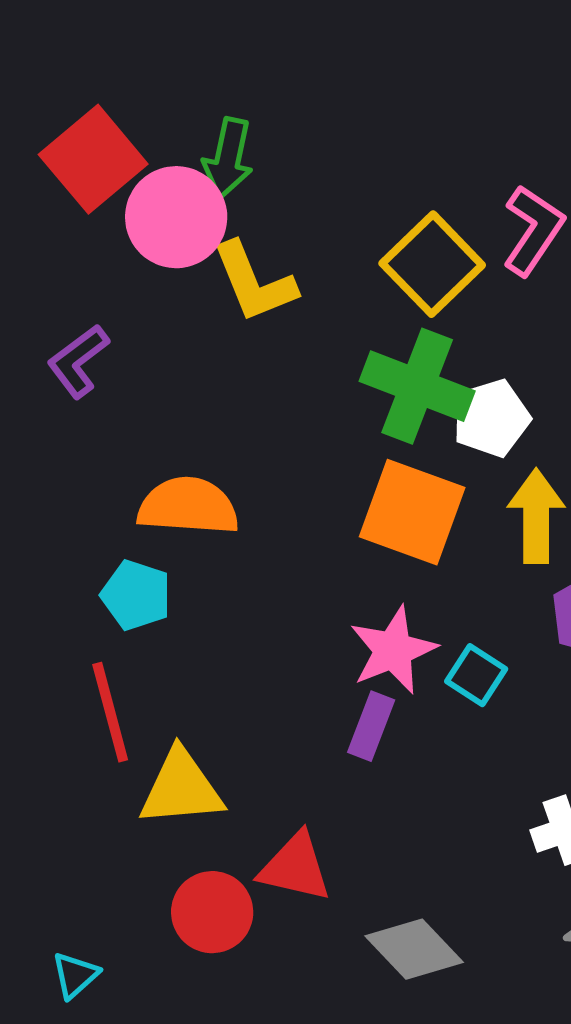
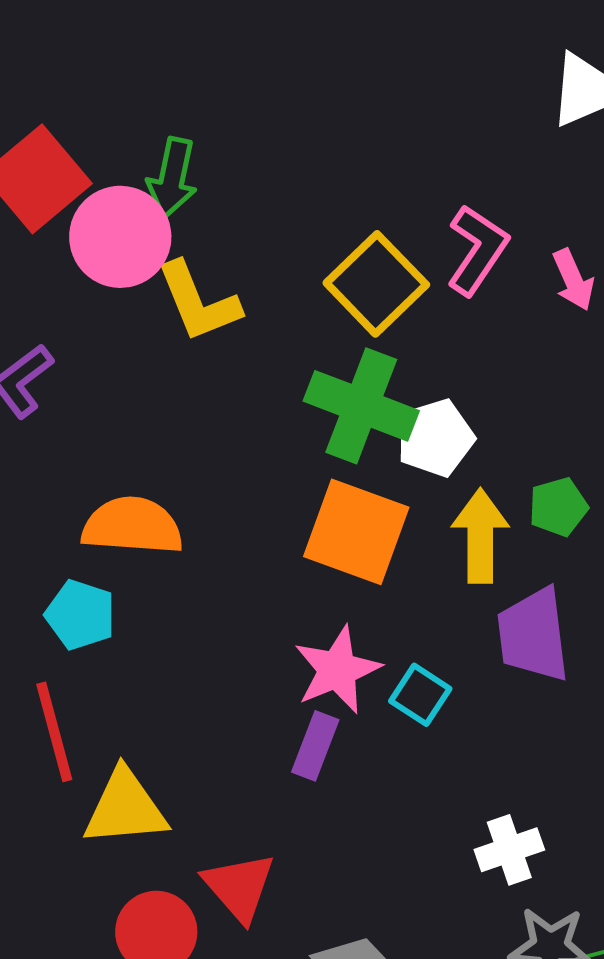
red triangle: (295, 867) -> (239, 887), turned 36

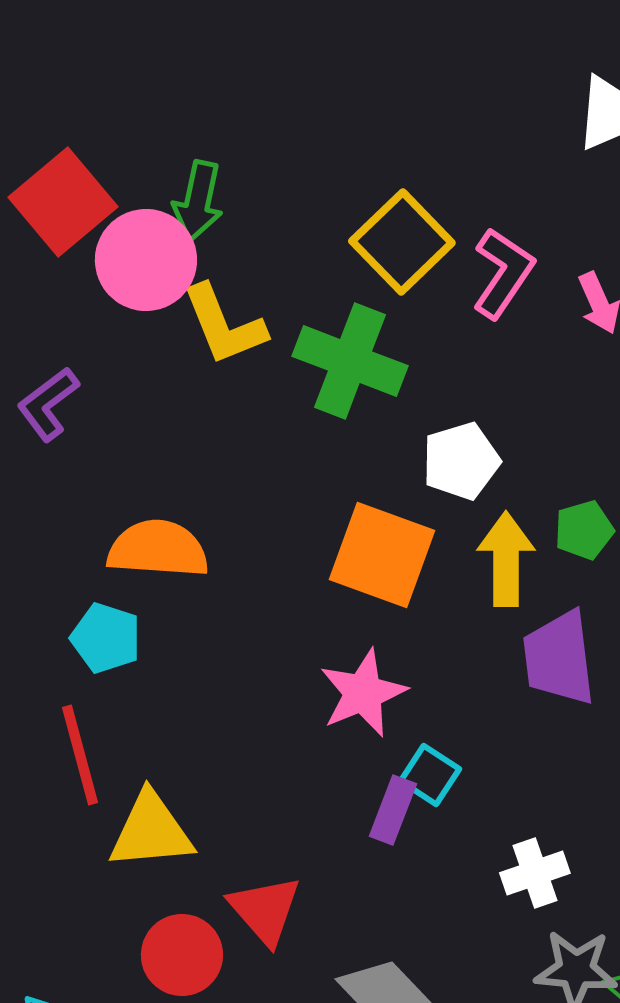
yellow square: (376, 284) -> (402, 242), moved
green cross: (361, 406) -> (350, 361), moved
cyan square: (420, 695) -> (430, 775), moved
purple rectangle: (315, 746) -> (393, 810), moved

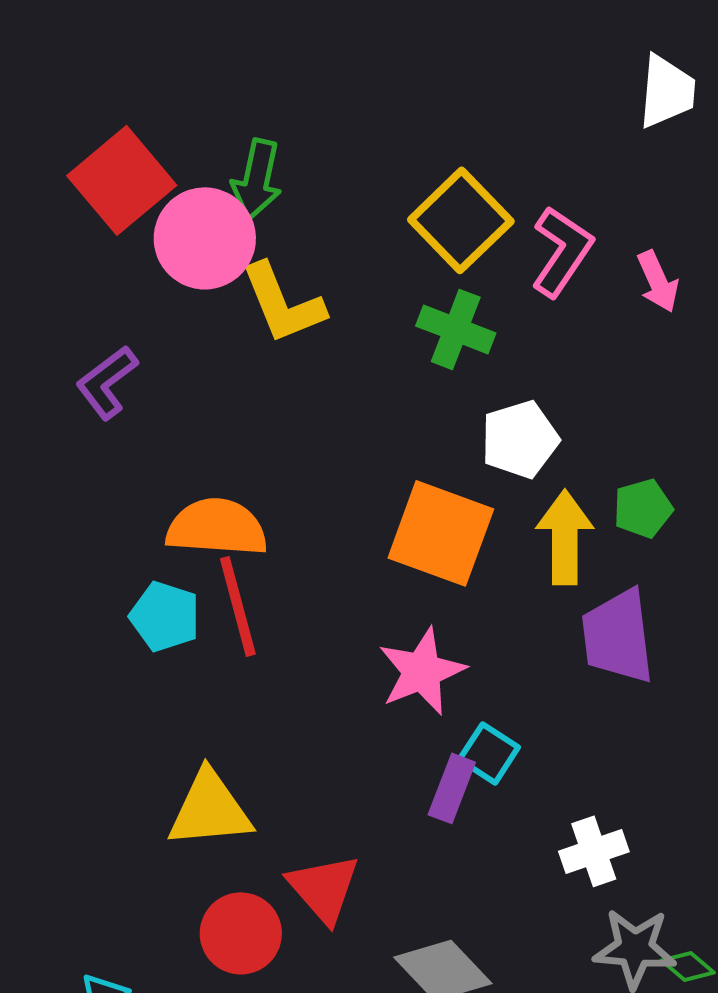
green cross: (350, 361) -> (456, 329), moved, size x0.7
red line: (80, 755) -> (238, 606), moved

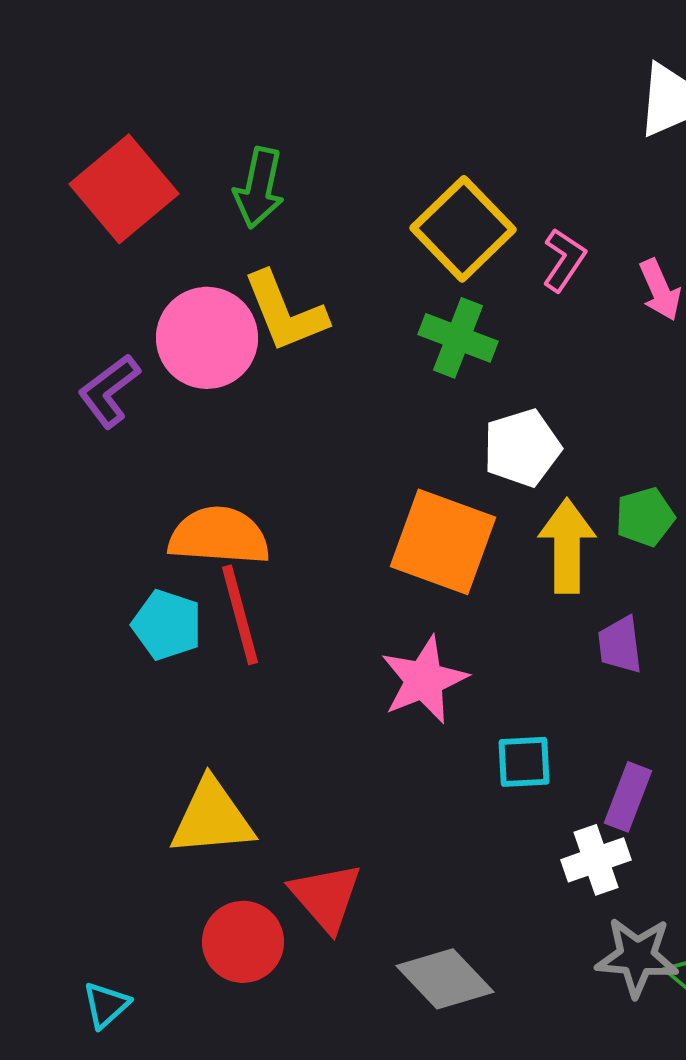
pink circle: (205, 238) -> (207, 338), moved
pink L-shape: (562, 251) -> (564, 260), size x0.7
purple trapezoid: (618, 636) -> (620, 645), size x0.6
cyan square: (489, 753) -> (524, 762), moved, turned -36
purple rectangle: (452, 788) -> (628, 797), moved

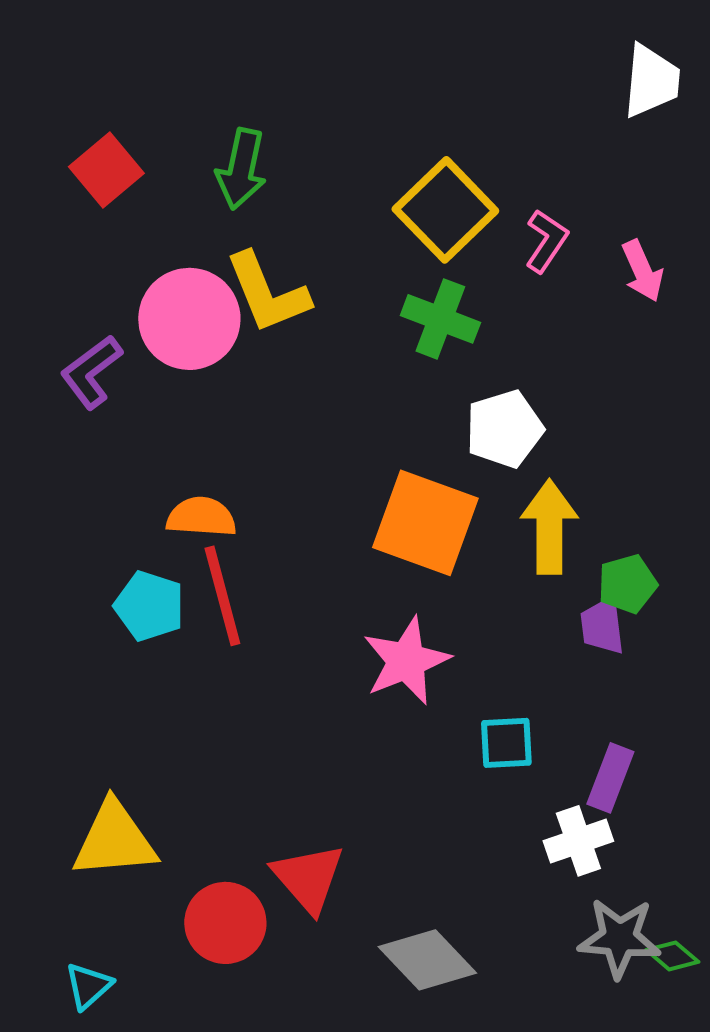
red square: (124, 189) -> (106, 170), size x0.7
green pentagon: (645, 517) -> (627, 584), moved
orange semicircle: (219, 536) -> (201, 517), size x0.7
yellow triangle: (212, 818) -> (114, 840), moved

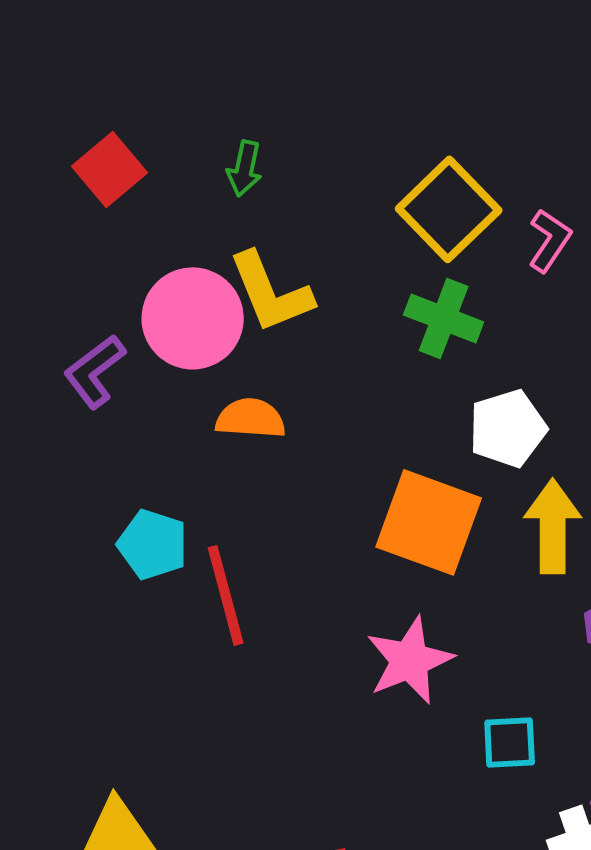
green arrow: (241, 169) -> (245, 168), size x0.7
orange semicircle: (201, 517) -> (251, 418), moved
cyan pentagon: (149, 606) -> (153, 544), moved

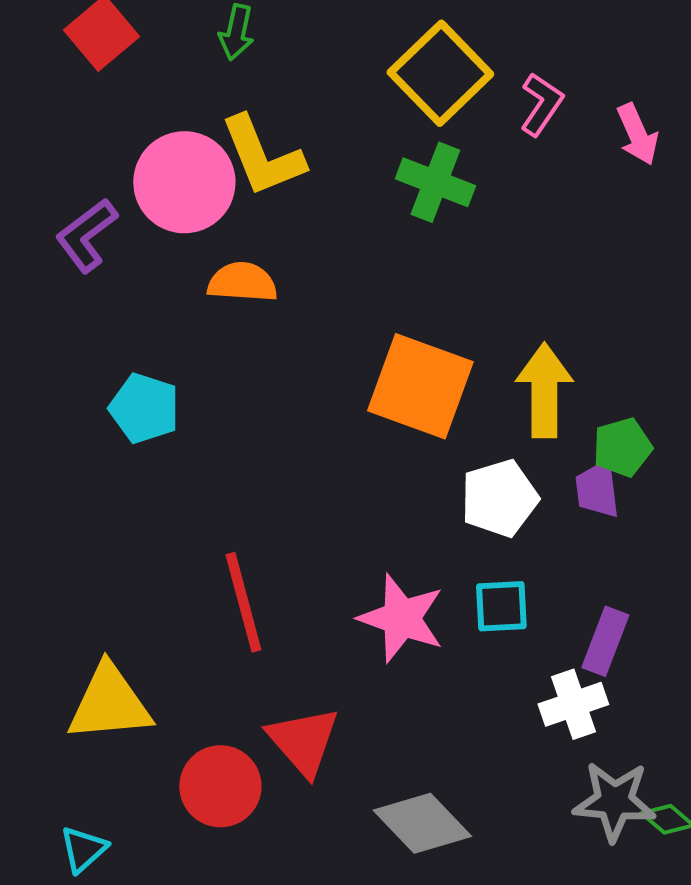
white pentagon: (508, 428) -> (499, 498), moved
red line: (226, 595) -> (243, 602), moved
pink star: (410, 660) -> (401, 618), moved, turned -30

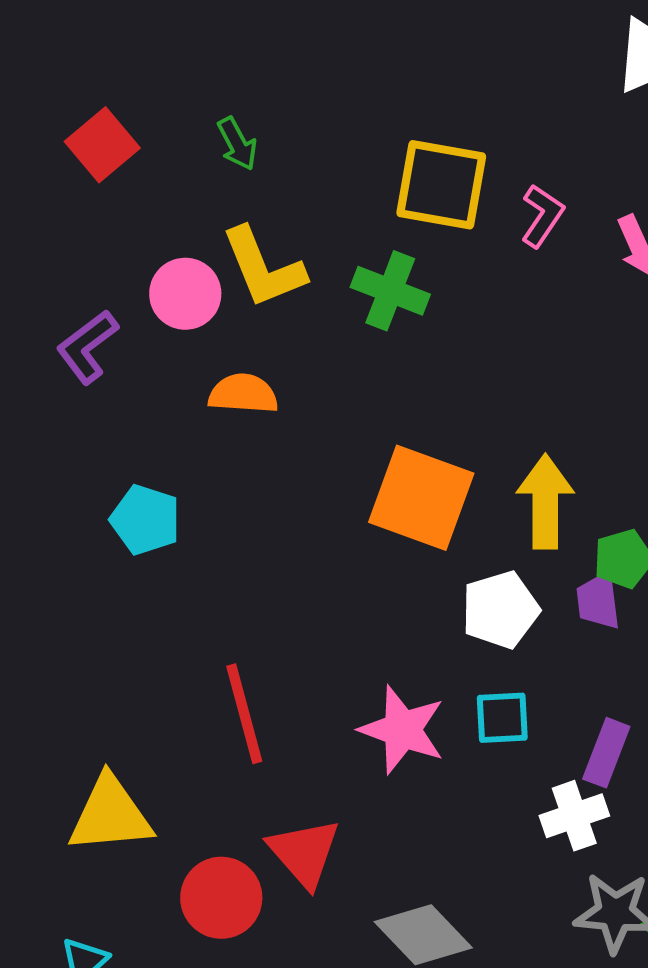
green arrow: (236, 32) -> (237, 144), turned -40
yellow square: (440, 73) -> (441, 185), turned -36
pink circle: (184, 182) -> (185, 294), size x0.7
green cross: (435, 182) -> (390, 291), moved

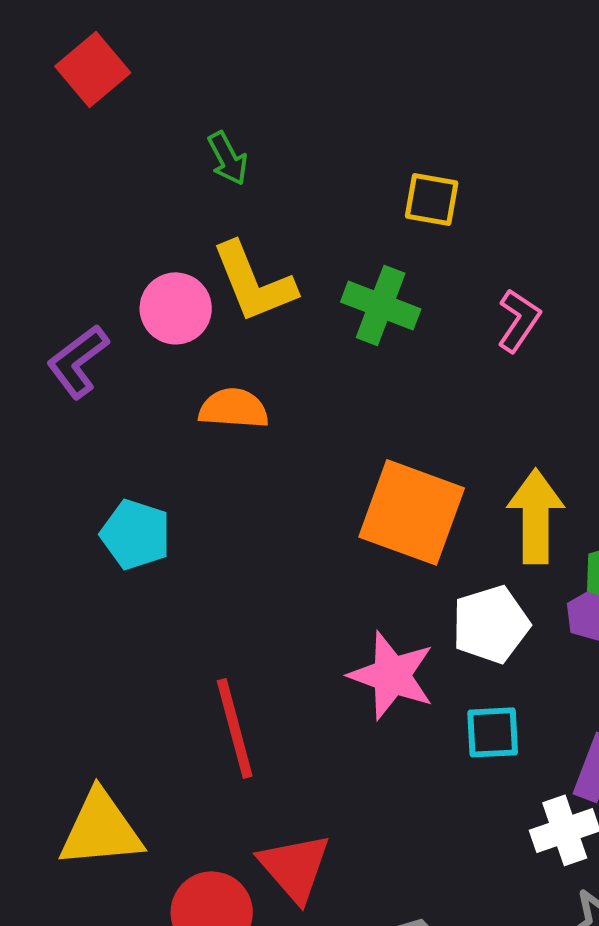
red square: (102, 145) -> (93, 69), moved
yellow square: (441, 185) -> (432, 199), size x0.6
pink L-shape: (542, 216) -> (519, 320), moved
pink star: (402, 730) -> (392, 675), moved

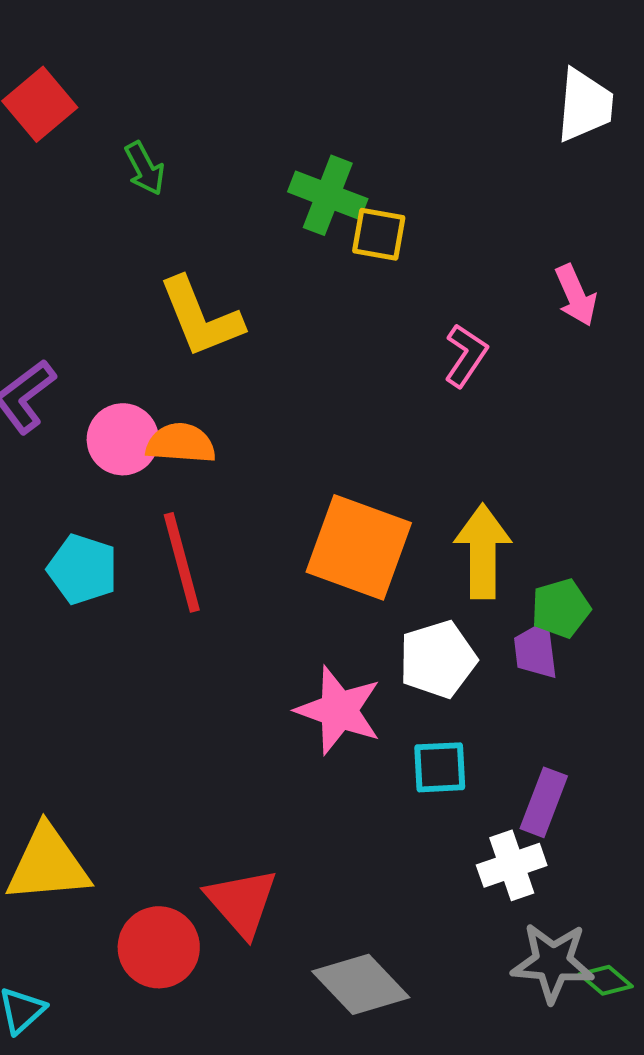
green arrow: (228, 158) -> (145, 168), moved
green cross: (381, 305) -> (328, 195), moved
pink circle: (176, 308) -> (123, 439), moved
red line: (235, 728) -> (182, 562), moved

